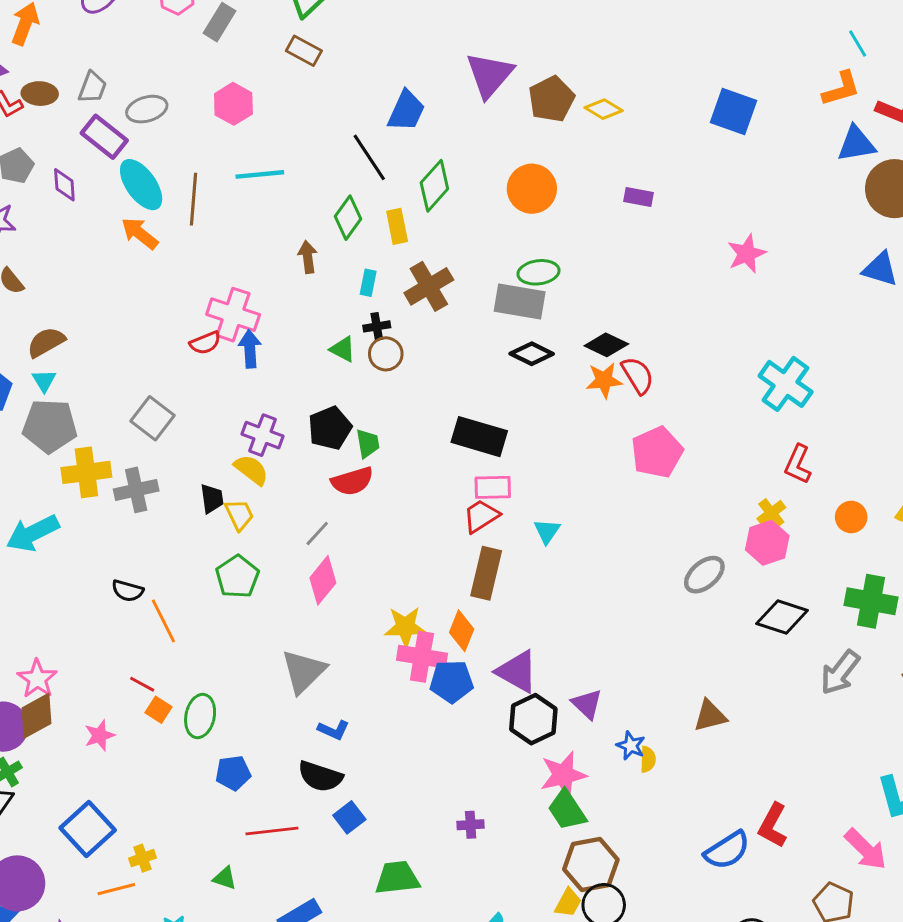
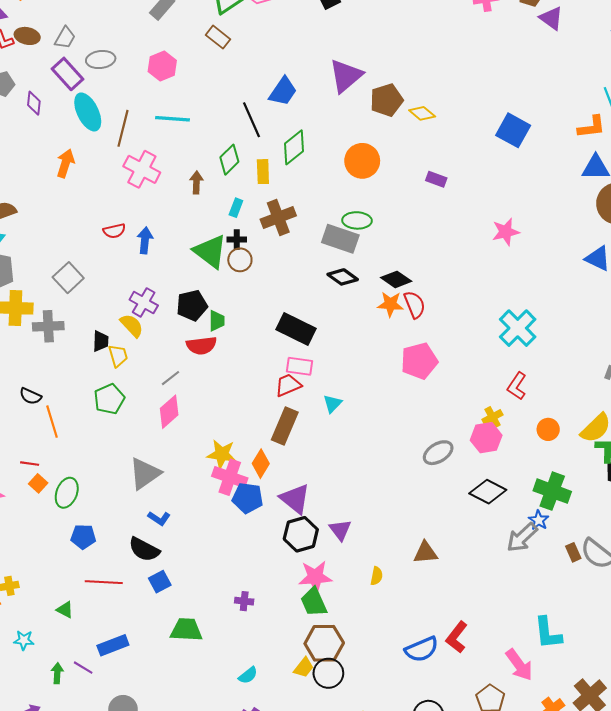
orange arrow: (140, 233) -> (65, 163), moved, turned 60
pink cross: (233, 315) -> (142, 169), moved
green triangle: (343, 349) -> (210, 251), size x1.8
red line: (142, 684) -> (30, 464), turned -30
blue star: (631, 746) -> (539, 520), moved

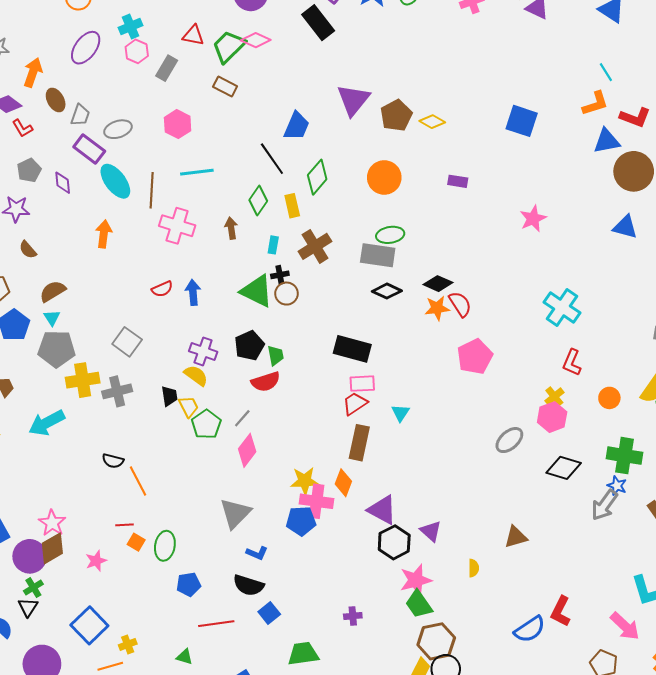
brown ellipse: (27, 36) -> (56, 100), moved, turned 60
green pentagon: (109, 399) -> (206, 424), moved
blue pentagon: (248, 498) -> (301, 521), moved

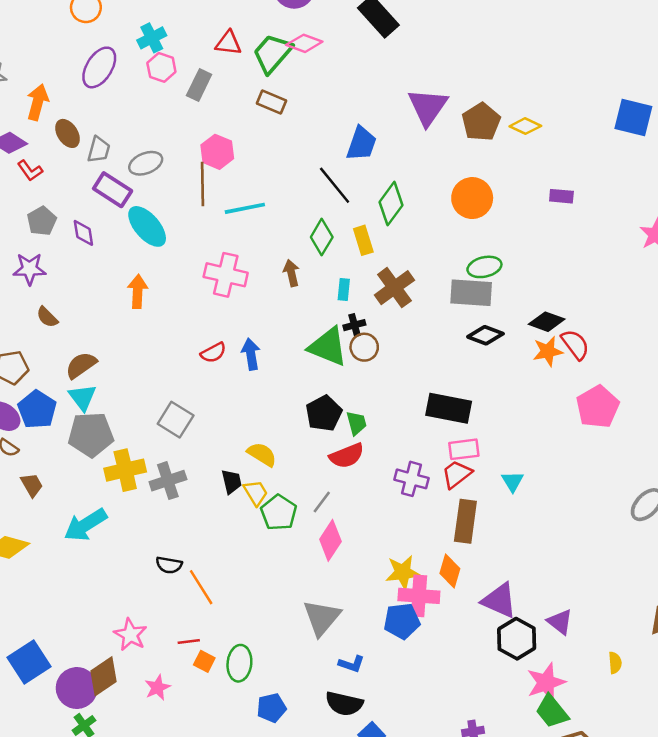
brown line: (152, 190) -> (202, 184), moved
cyan triangle: (52, 318) -> (82, 397), size x1.4
purple cross: (203, 351) -> (411, 479), moved
pink star: (52, 523) -> (130, 635), moved

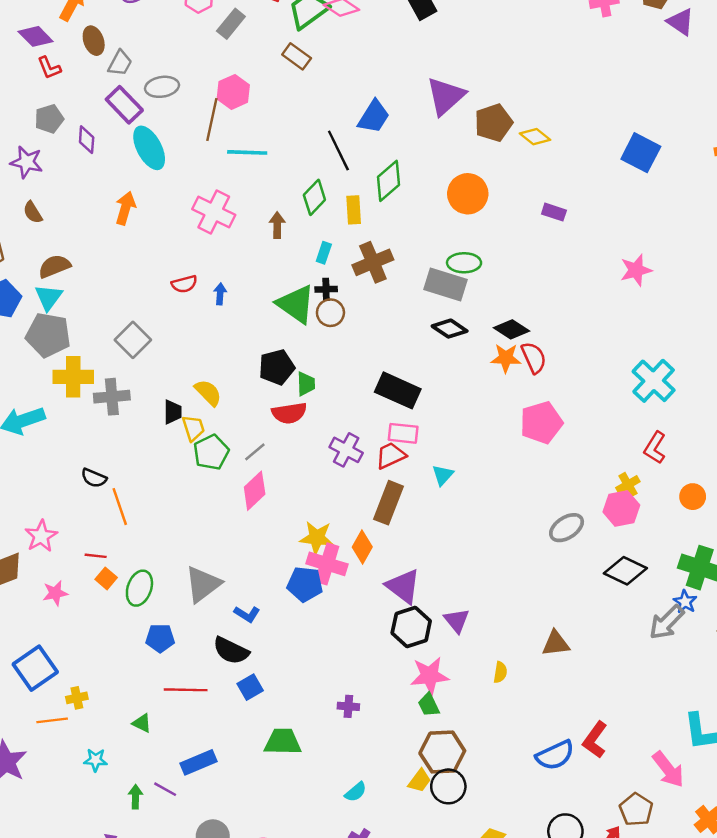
blue arrow: (251, 354) -> (220, 294), size x0.7
gray triangle: (322, 618) -> (203, 584), moved
green trapezoid: (552, 711) -> (429, 705), size x0.7

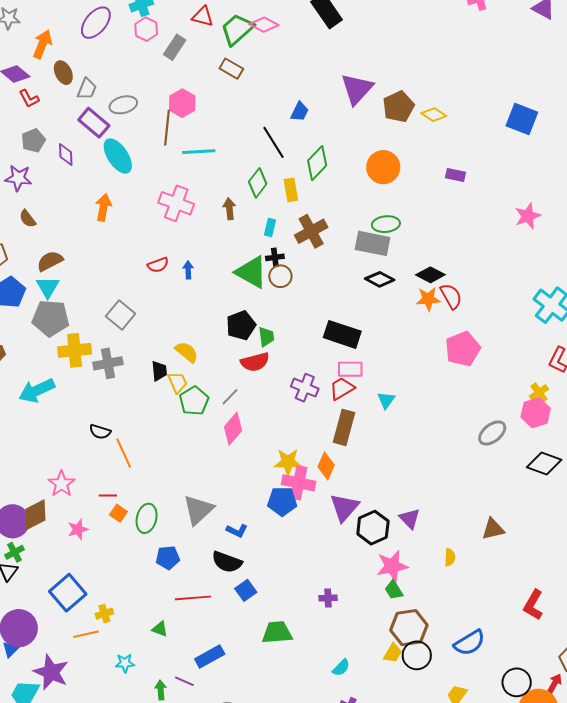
blue trapezoid: (374, 117) -> (300, 112), size x0.7
purple triangle: (403, 586) -> (344, 507), moved, turned 40
blue semicircle: (555, 755) -> (469, 643), moved

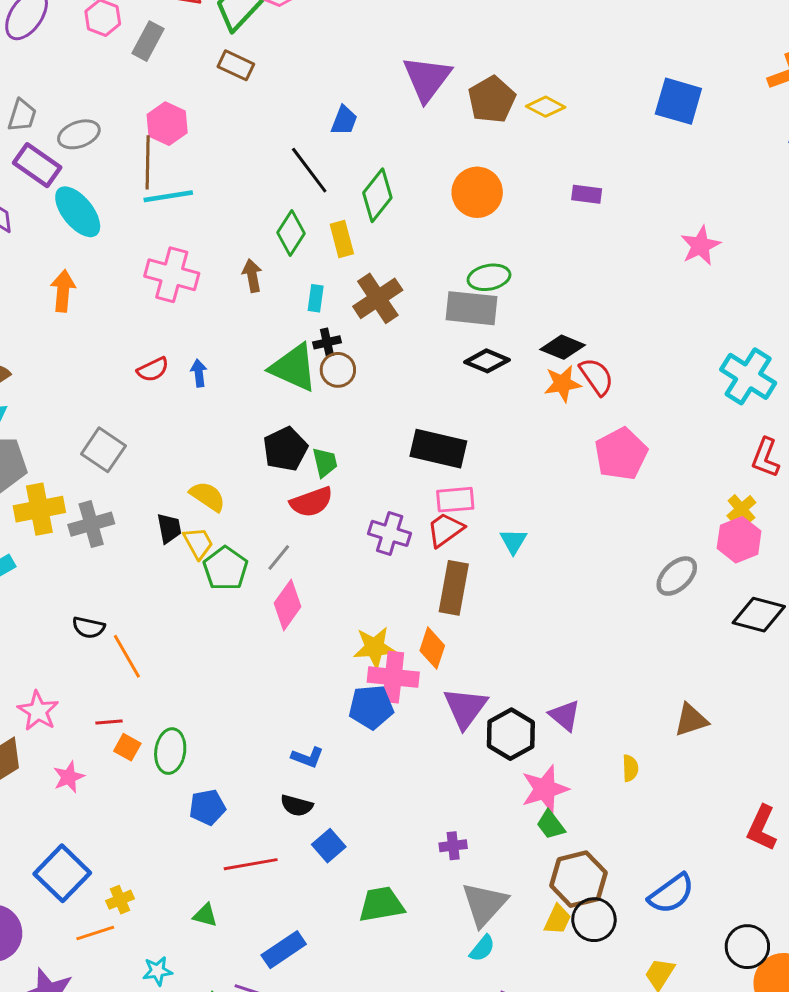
cyan line: (199, 152) -> (168, 196), moved
gray triangle: (198, 510) -> (484, 904), moved
black semicircle: (227, 562) -> (297, 806), size x0.7

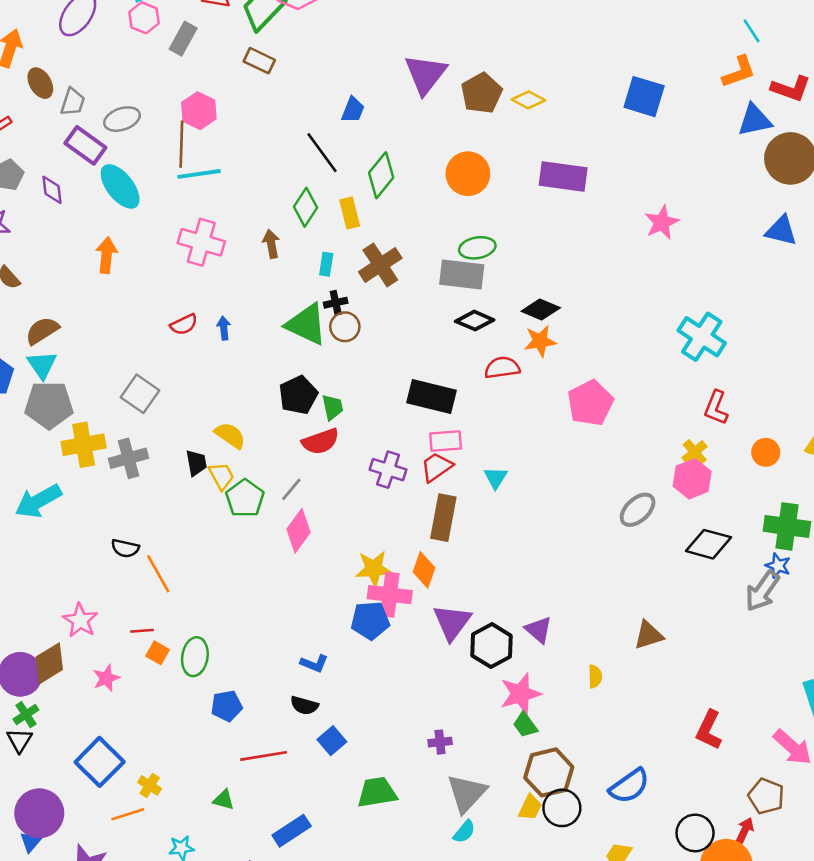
purple rectangle: (587, 194) -> (563, 177), size x1.8
red semicircle: (597, 376) -> (502, 368), moved, turned -64
yellow cross: (120, 900) -> (150, 785), turned -35

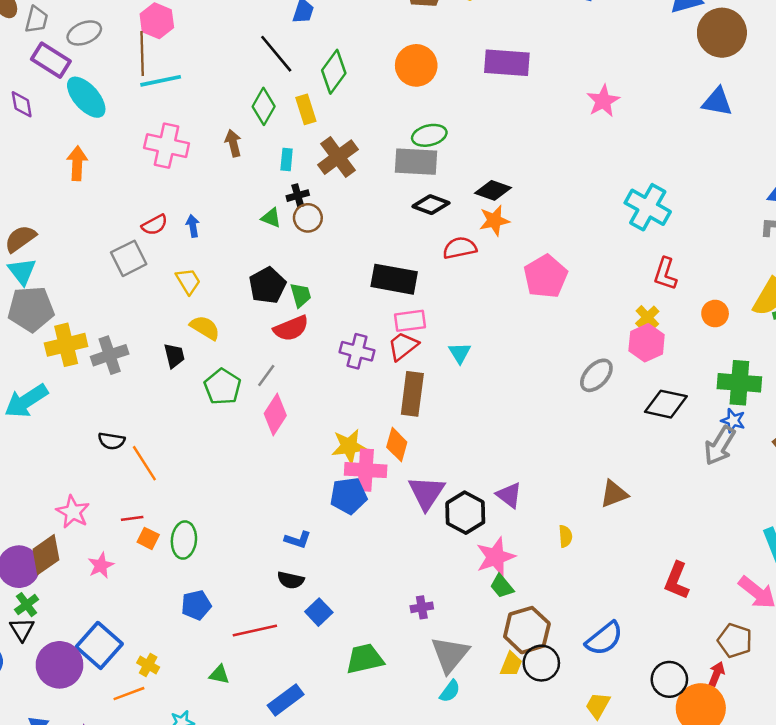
green triangle: (306, 324) -> (271, 218), size x0.5
gray square: (140, 394) -> (129, 258), moved, turned 32
yellow trapezoid: (221, 476) -> (188, 281), moved
blue pentagon: (227, 706) -> (196, 605), moved
purple circle: (39, 813) -> (59, 665), moved

